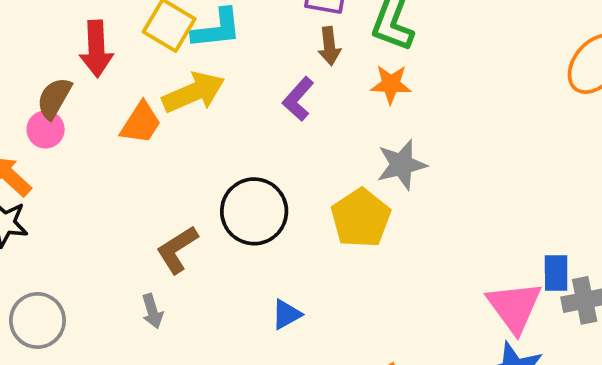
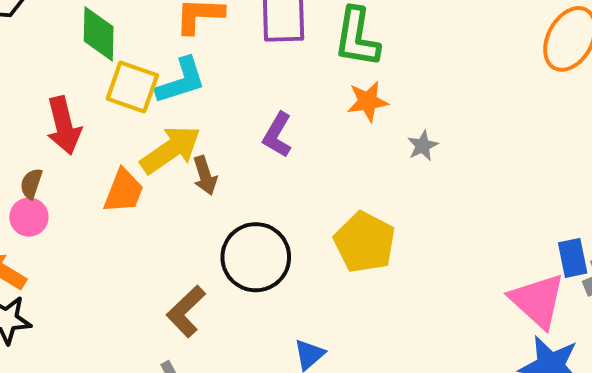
brown arrow: (329, 46) -> (205, 176), moved
brown semicircle: (54, 98) -> (31, 184), size x0.7
gray star: (402, 165) -> (423, 146), moved, size x0.6

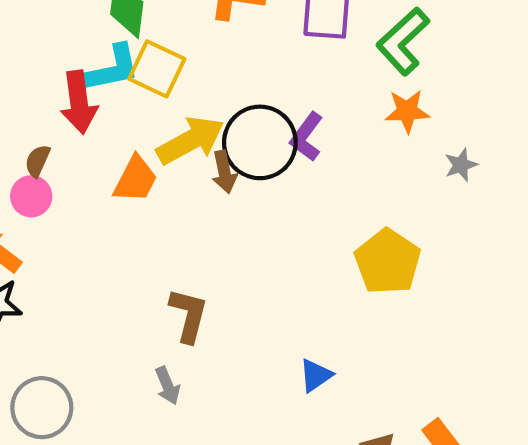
green L-shape: (357, 37) -> (403, 41), turned 32
cyan L-shape: (181, 81) -> (113, 68), moved
black circle: (256, 257) -> (260, 142), moved
brown L-shape: (186, 311) -> (189, 315), turned 142

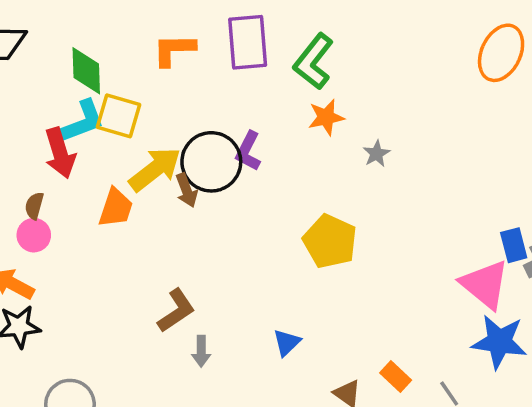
brown L-shape: (189, 315) -> (176, 311), turned 51
gray arrow: (167, 386) -> (201, 351), moved, turned 32

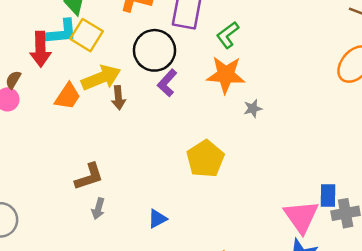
green L-shape: (314, 62) -> (228, 35), size x0.7
orange star: (326, 117) -> (226, 75), size x1.5
black circle: (211, 162) -> (154, 50), moved

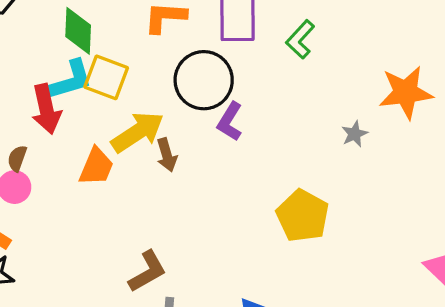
orange star: (226, 75) -> (406, 92), moved

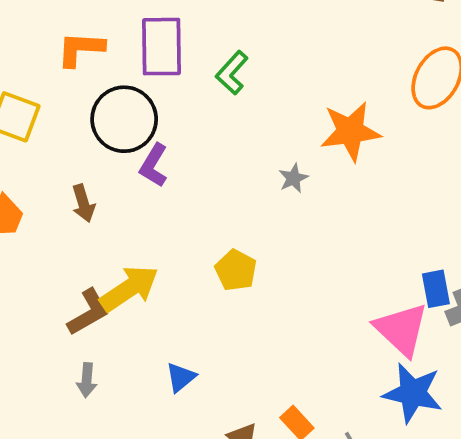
yellow arrow: (138, 132) -> (129, 288), moved
yellow pentagon: (303, 216) -> (236, 270), size x0.7
brown L-shape: (147, 271) -> (88, 312), moved

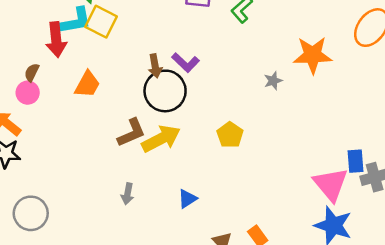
black circle: (124, 119) -> (165, 91), moved
purple L-shape: (154, 165) -> (186, 63), turned -84
brown arrow: (83, 203) -> (155, 66), moved
brown L-shape: (88, 312) -> (131, 133), moved

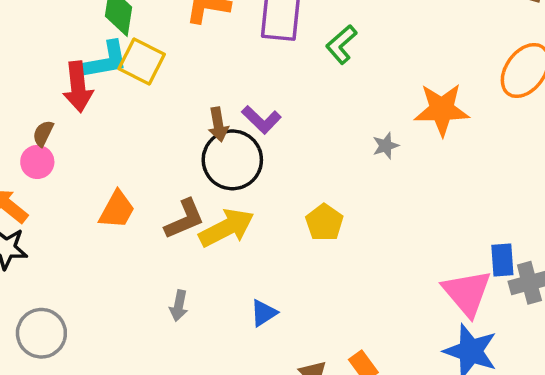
orange trapezoid: (87, 84) -> (117, 210), moved

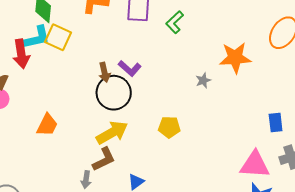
brown L-shape: (185, 219) -> (104, 159), moved
yellow pentagon: (324, 222) -> (169, 127), turned -30
blue rectangle: (502, 260) -> (276, 122), moved
pink triangle: (467, 293) -> (255, 165), turned -44

